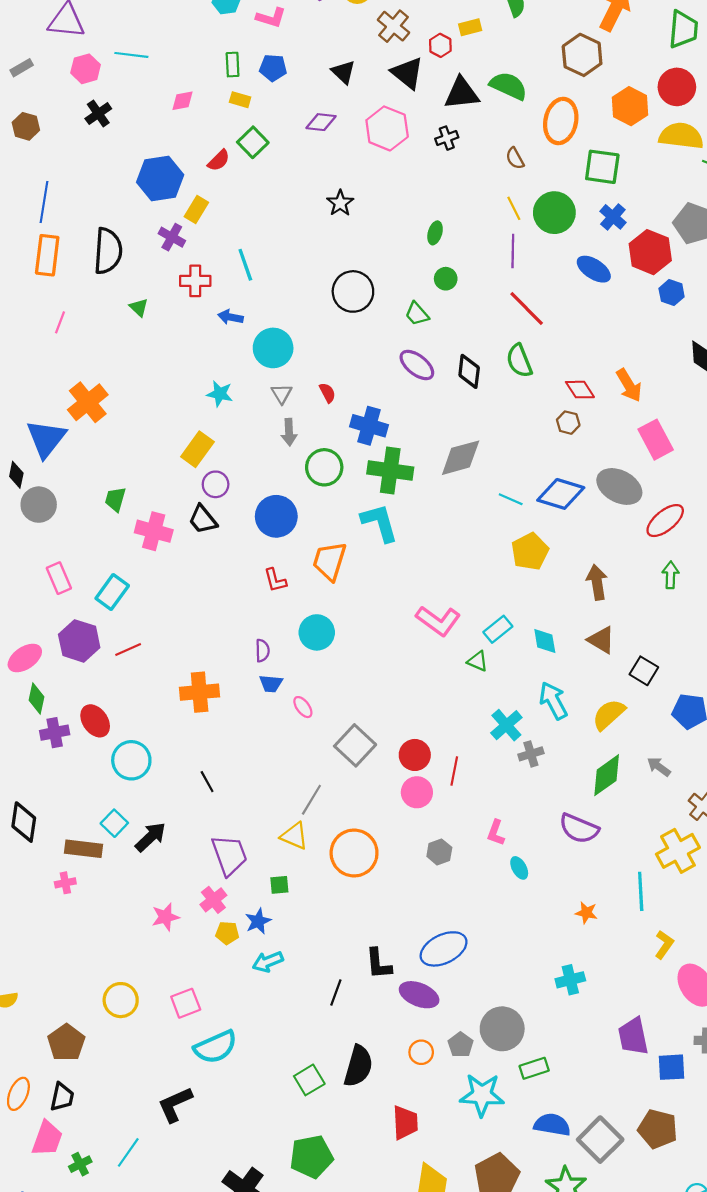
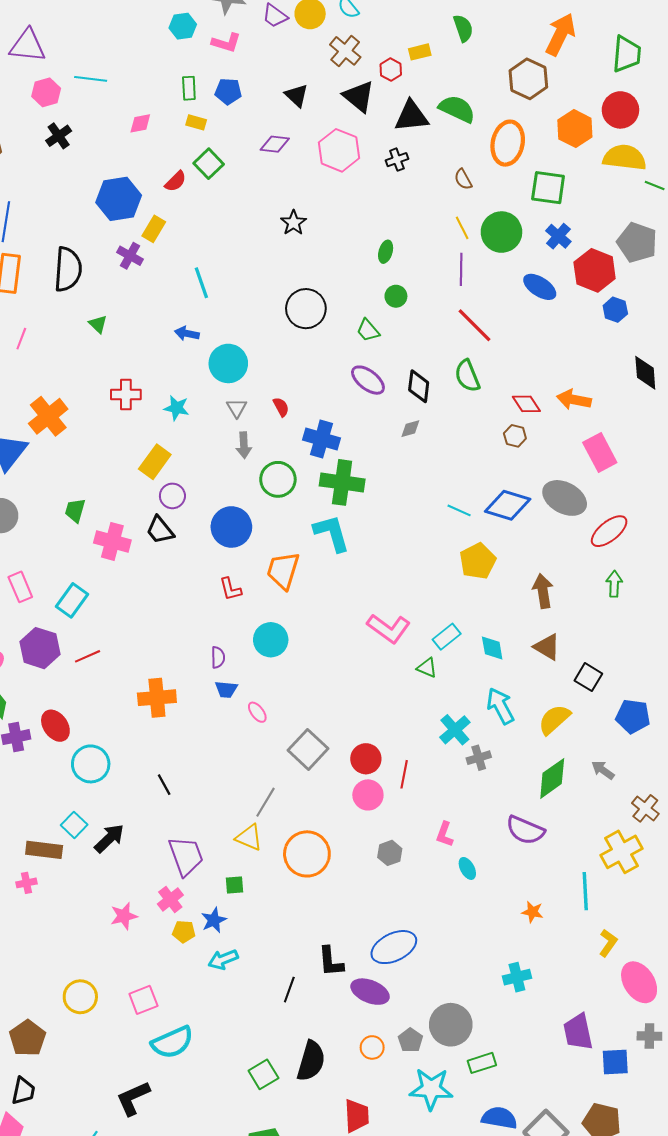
red cross: (195, 281) -> (126, 395), moved
orange arrow: (629, 385) -> (574, 400), turned 132
gray diamond: (461, 458) -> (410, 429), moved, size x0.5

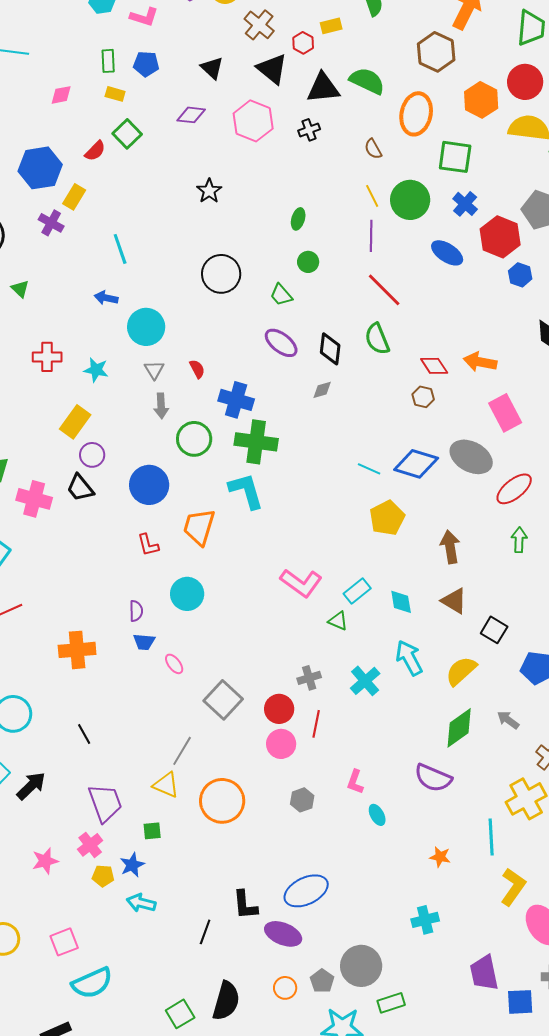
gray cross: (479, 758) -> (309, 678), moved
yellow L-shape: (608, 943) -> (513, 887), size x1.4
cyan arrow: (223, 960) -> (141, 903), turned 36

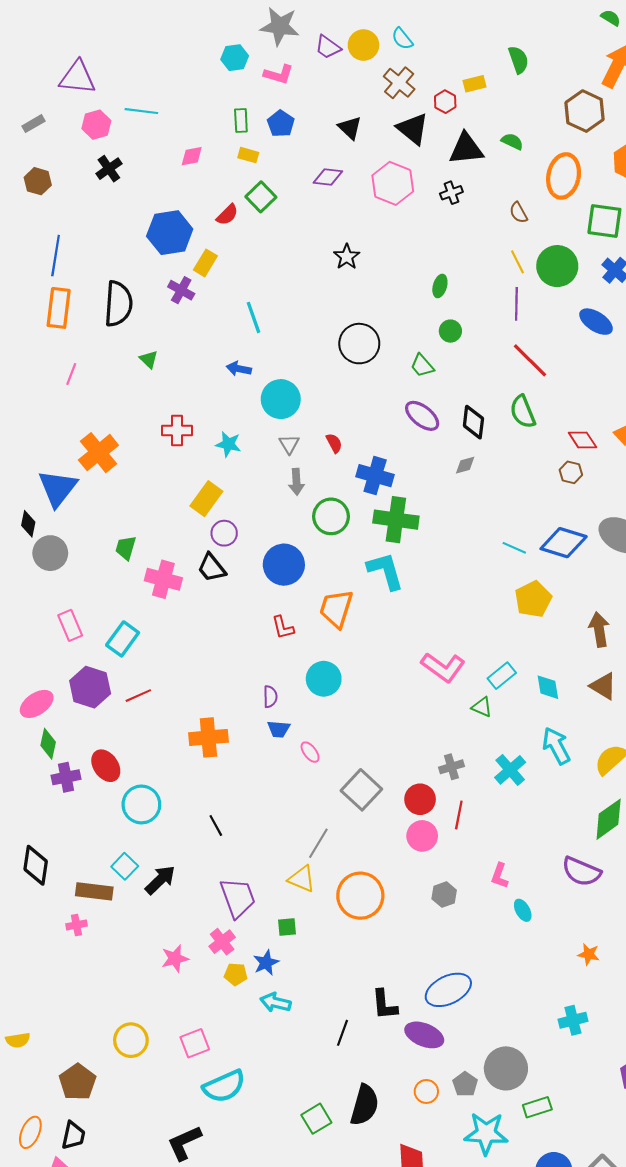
blue pentagon: (146, 64) -> (281, 124), turned 30
green semicircle: (367, 81) -> (512, 141), size x0.6

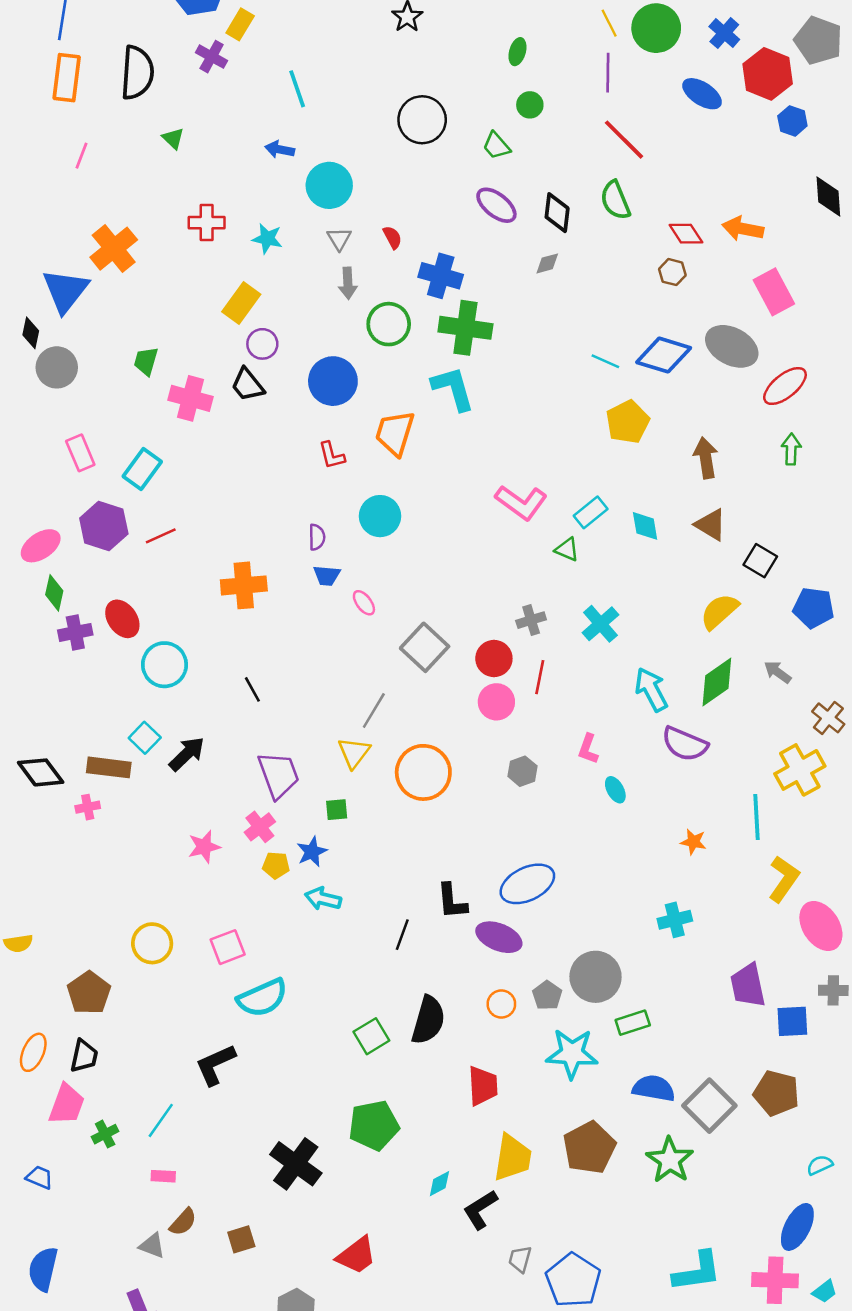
cyan arrow: (556, 746) -> (651, 689), moved
black diamond: (36, 865) -> (41, 772), moved, turned -45
yellow triangle: (302, 879) -> (354, 753), turned 44

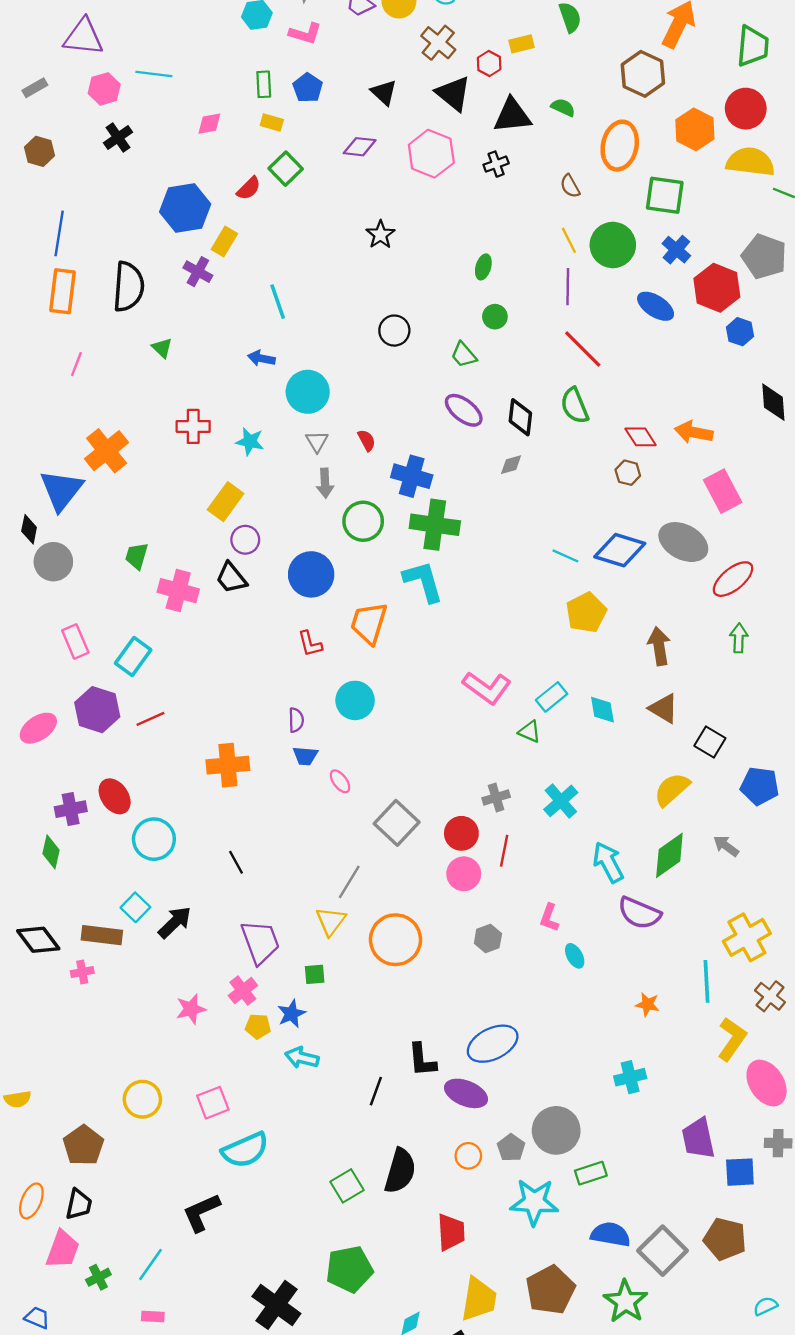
black circle: (422, 120) -> (394, 331), size x0.7
green diamond: (54, 593) -> (51, 852), moved
brown cross: (828, 718) -> (770, 996), moved

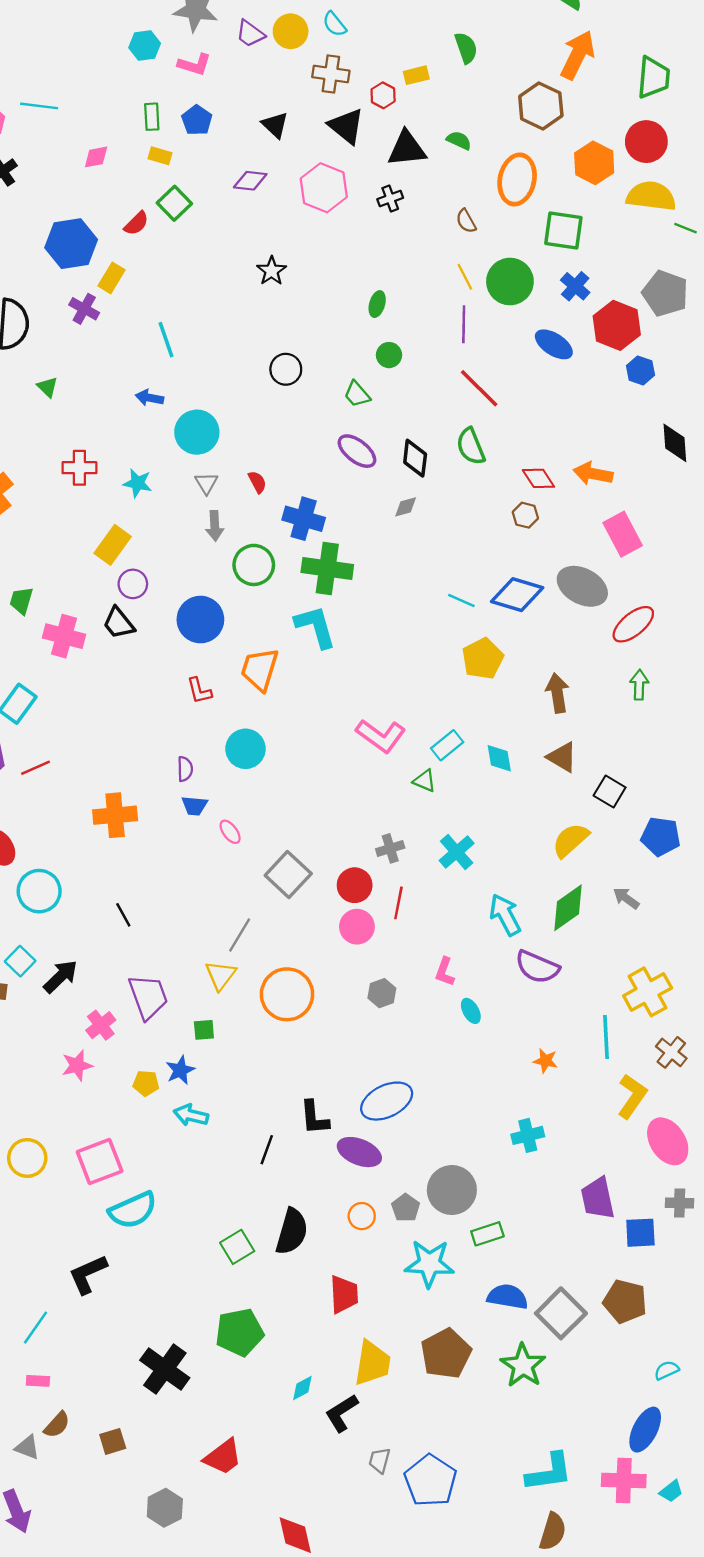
brown cross: (438, 43) -> (331, 74), turned -32
pink cross: (243, 991) -> (101, 1025), moved
pink square: (213, 1103) -> (100, 1162), size x1.4

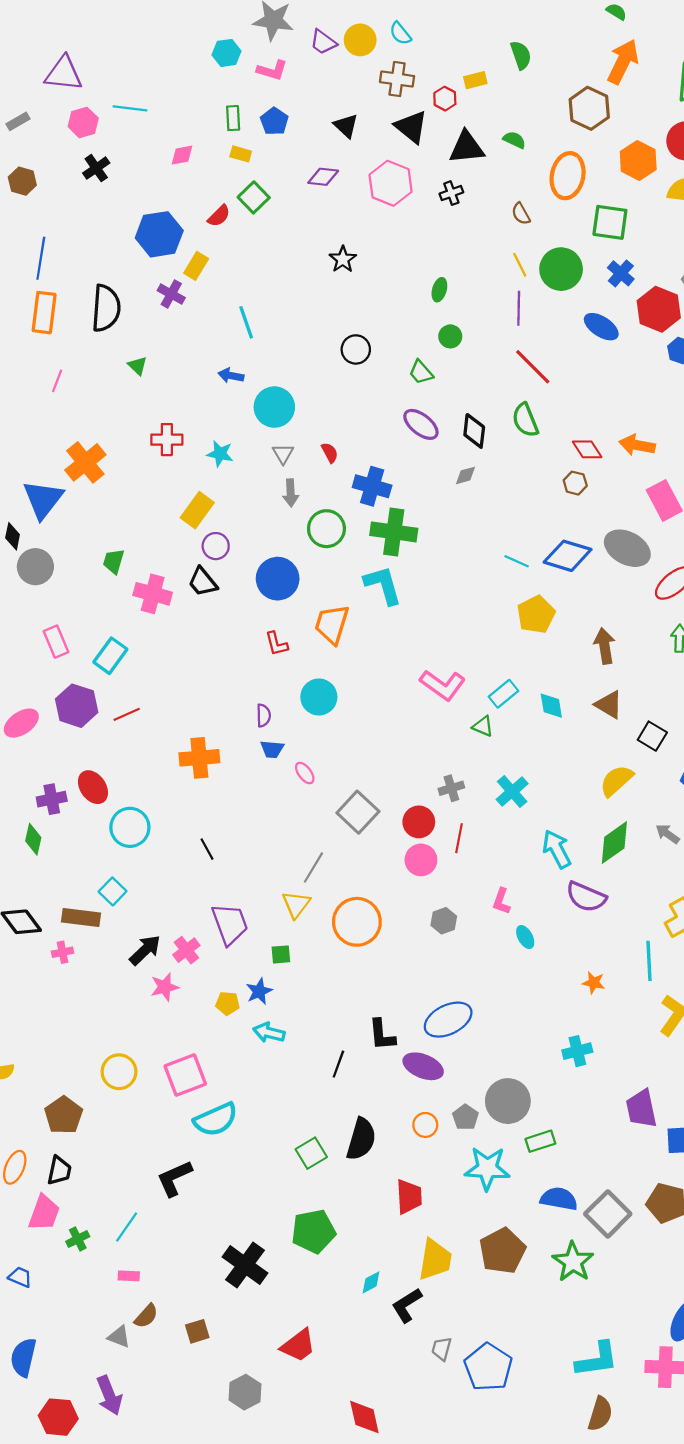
black arrow: (60, 977) -> (145, 950), moved

